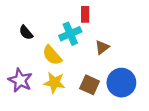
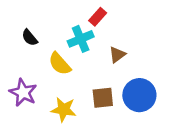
red rectangle: (85, 14) -> (98, 17), turned 42
yellow star: (54, 83) -> (64, 109), moved
brown square: (90, 85) -> (103, 98), turned -30

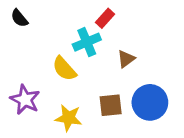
black semicircle: (30, 38) -> (19, 18), moved

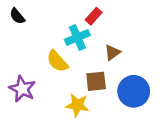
brown square: (111, 105) -> (96, 81), moved
yellow star: (69, 118) -> (77, 105), moved

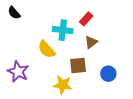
red rectangle: (94, 16) -> (86, 19), moved
cyan cross: (77, 37) -> (63, 30), turned 30
blue circle: (134, 91) -> (108, 74), size x0.6

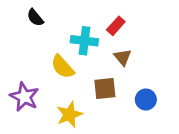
black semicircle: (14, 13) -> (35, 18), moved
brown triangle: (91, 42) -> (123, 57), turned -32
yellow star: (63, 85) -> (69, 115), moved, turned -30

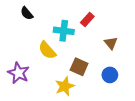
brown triangle: (123, 57) -> (111, 43), moved
brown square: (105, 89) -> (79, 67), turned 30
yellow star: (69, 115) -> (65, 86), moved

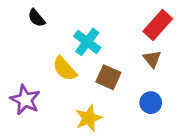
red rectangle: (87, 19) -> (158, 25), moved, size x1.5
cyan cross: (64, 31) -> (87, 42), turned 30
brown square: (79, 67) -> (108, 77), moved

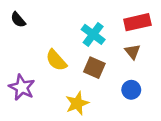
black semicircle: (36, 18) -> (18, 20), moved
red rectangle: (158, 25) -> (137, 22), turned 35
cyan cross: (87, 42) -> (93, 34), moved

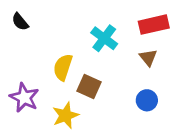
yellow semicircle: (56, 60) -> (63, 67), turned 60
brown square: (94, 68) -> (89, 87), moved
yellow star: (77, 103) -> (66, 115), moved

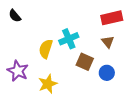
cyan cross: (104, 38) -> (69, 39), moved, turned 30
brown square: (89, 87) -> (85, 62), moved

